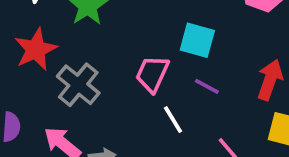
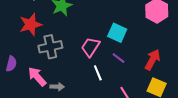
gray cross: (78, 85) -> (50, 47), turned 30

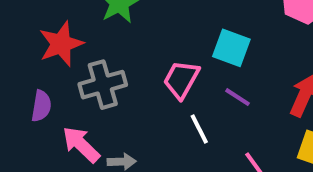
purple semicircle: (11, 64) -> (41, 106), moved

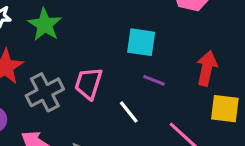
pink trapezoid: (181, 79) -> (88, 83), moved

